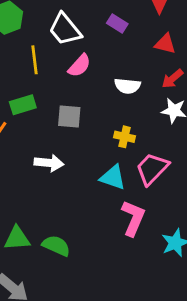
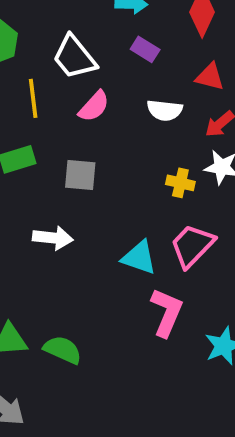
white semicircle: (127, 86) -> (165, 110), moved
yellow cross: (125, 137) -> (180, 183), moved

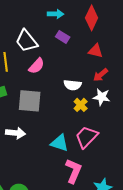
white semicircle: (165, 110) -> (73, 85), moved
gray square: (80, 175) -> (30, 101), size x1.4
yellow cross: (180, 183) -> (81, 105), turned 32

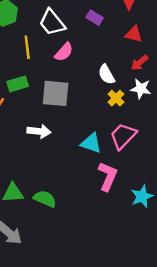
white semicircle: (73, 85) -> (106, 74), turned 54

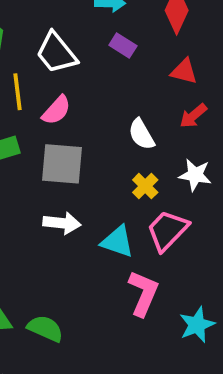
pink semicircle: (64, 52) -> (56, 110), moved
white star: (141, 89) -> (195, 175), moved
yellow cross: (116, 98) -> (145, 186), moved
white arrow: (39, 131) -> (62, 223), moved

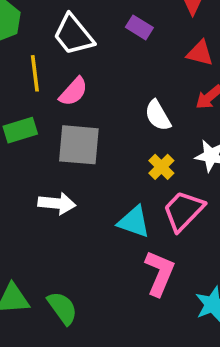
white arrow: (62, 223) -> (57, 203), moved
green semicircle: (45, 328) -> (62, 308), turned 30

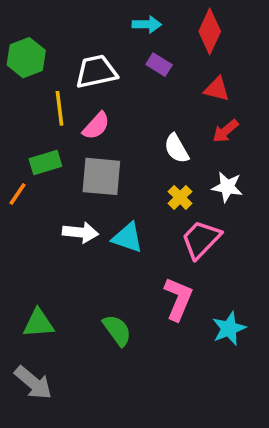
white trapezoid: (73, 35) -> (96, 72), turned 117
cyan triangle: (134, 222) -> (128, 238), moved
green semicircle: (62, 308) -> (117, 330), moved

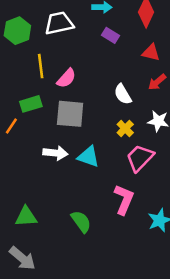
white trapezoid: (96, 72) -> (59, 23), moved

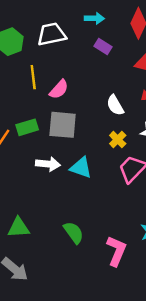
green rectangle: (31, 104) -> (27, 127), moved
pink L-shape: (124, 200) -> (116, 251), moved

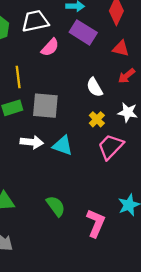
purple rectangle: (103, 47) -> (83, 32), size x1.6
yellow line: (33, 77) -> (18, 77), moved
pink semicircle: (59, 89) -> (50, 47), moved

